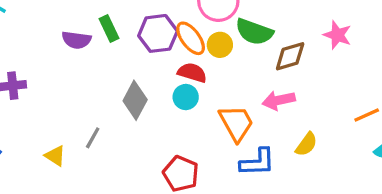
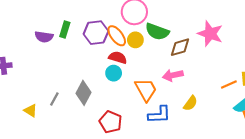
green rectangle: (109, 29) -> (65, 29), turned 42
pink star: (337, 35) -> (210, 34), size x1.4
gray diamond: (135, 100) -> (83, 93), moved

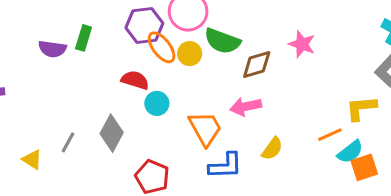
purple hexagon: (96, 33) -> (144, 25), moved
pink star: (210, 34) -> (302, 44), size x0.7
red semicircle: (118, 58) -> (135, 80), moved
orange line: (229, 85) -> (330, 135), moved

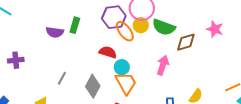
yellow circle: (190, 54) -> (141, 25), moved
pink arrow: (246, 107) -> (163, 65), moved, turned 120
orange trapezoid: (205, 128) -> (126, 83), moved
gray line: (68, 142) -> (62, 78), moved

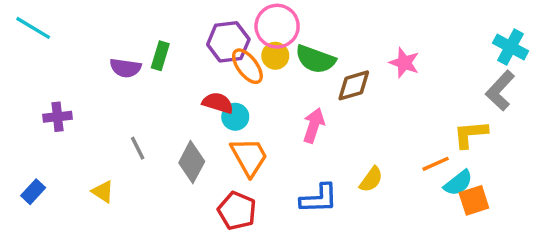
cyan circle: (122, 67) -> (235, 117), moved
gray line: (62, 78) -> (138, 148), turned -56

